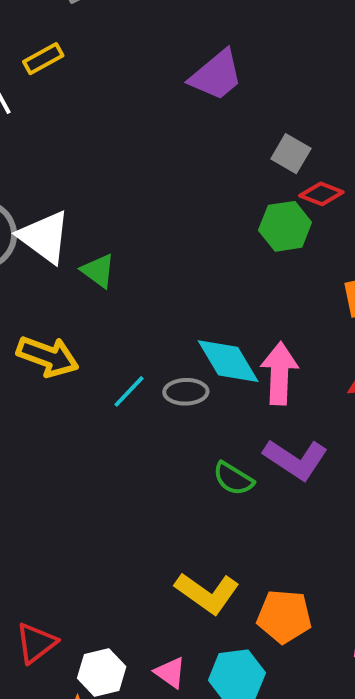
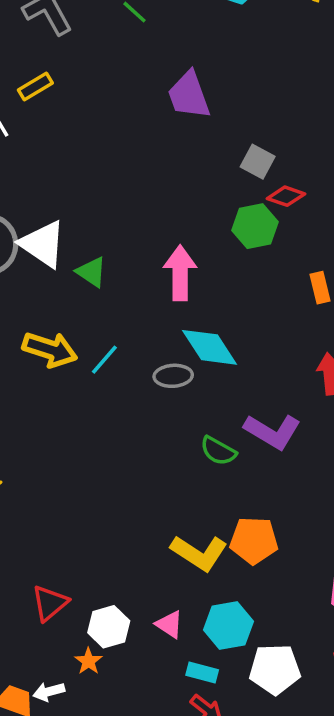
purple trapezoid: (216, 75) -> (189, 95), turned 112
pink arrow: (279, 373) -> (180, 273), moved
cyan line: (129, 391) -> (104, 360), moved
orange pentagon: (284, 616) -> (254, 540), moved

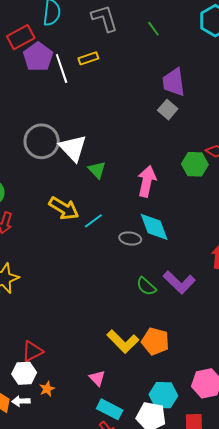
gray square: (258, 162) -> (168, 110), moved
cyan hexagon: (228, 626) -> (163, 395), moved
white hexagon: (109, 627) -> (24, 373), moved
cyan rectangle: (202, 673) -> (110, 409), size x1.4

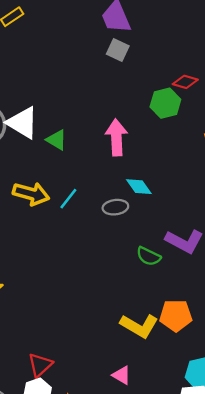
cyan diamond: (154, 227) -> (139, 187), size x0.7

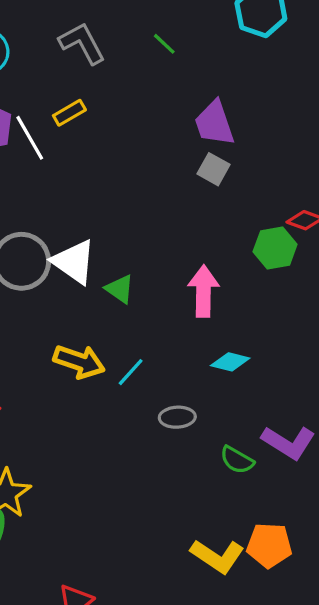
cyan diamond: (139, 187) -> (230, 362), turned -44
gray ellipse: (115, 207) -> (177, 417), moved

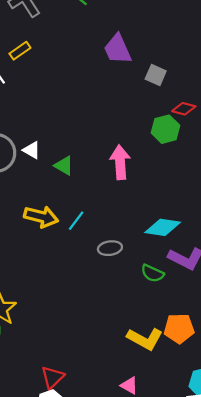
gray square: (213, 169) -> (156, 75), moved
white triangle: (74, 262) -> (32, 150), size x0.6
cyan diamond: (230, 362) -> (163, 227), moved, size x1.4

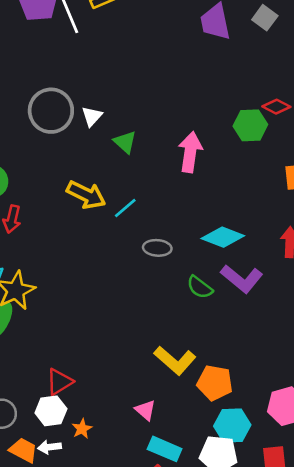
gray square: (156, 75) -> (265, 18), moved
white triangle: (32, 150) -> (92, 116), turned 30
orange pentagon: (179, 328) -> (215, 383), moved

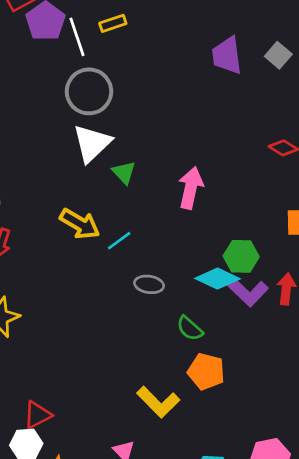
gray circle: (51, 111) -> (89, 91), moved
white triangle: (92, 116) -> (92, 143), size x1.8
green hexagon: (250, 125) -> (241, 256), moved
purple L-shape: (242, 279) -> (247, 291), moved
orange pentagon: (215, 383) -> (206, 371), moved

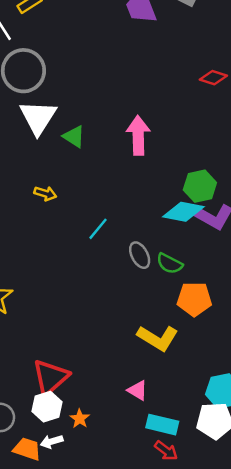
yellow arrow: (80, 224) -> (45, 194), size x0.6
cyan line: (119, 241) -> (98, 229), moved
gray ellipse: (149, 284) -> (140, 255), moved, turned 68
red triangle: (37, 415) -> (50, 377), size x1.4

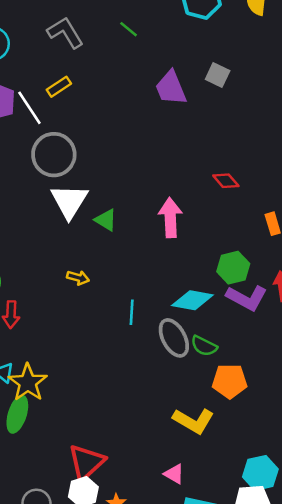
red diamond: (213, 78) -> (226, 181), moved, turned 32
cyan diamond: (183, 212) -> (192, 300), moved
cyan line: (98, 229) -> (132, 312), turned -35
gray ellipse: (140, 255) -> (174, 338), size x1.4

